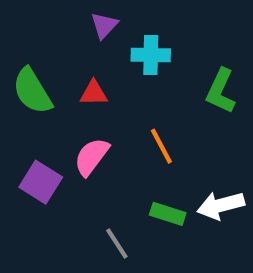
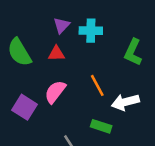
purple triangle: (104, 25) -> (61, 25), moved
white arrow: (221, 205) -> (125, 102), moved

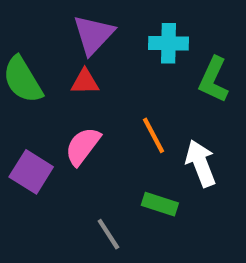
purple triangle: (61, 25) -> (93, 35), size x1.5
cyan cross: (91, 31) -> (168, 43), moved
white arrow: (125, 102) -> (201, 163), turned 84

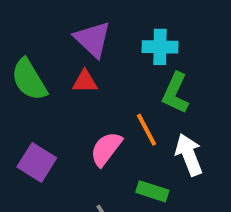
purple triangle: (93, 35) -> (93, 39), turned -30
green L-shape: (214, 80) -> (175, 93), moved
pink semicircle: (83, 146) -> (106, 149), moved

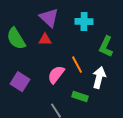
green L-shape: (175, 93) -> (106, 47), moved
white arrow: (189, 155) -> (99, 78), turned 35

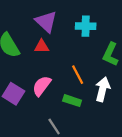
pink semicircle: (56, 75) -> (42, 86), moved
green rectangle: (80, 97) -> (72, 101), moved

